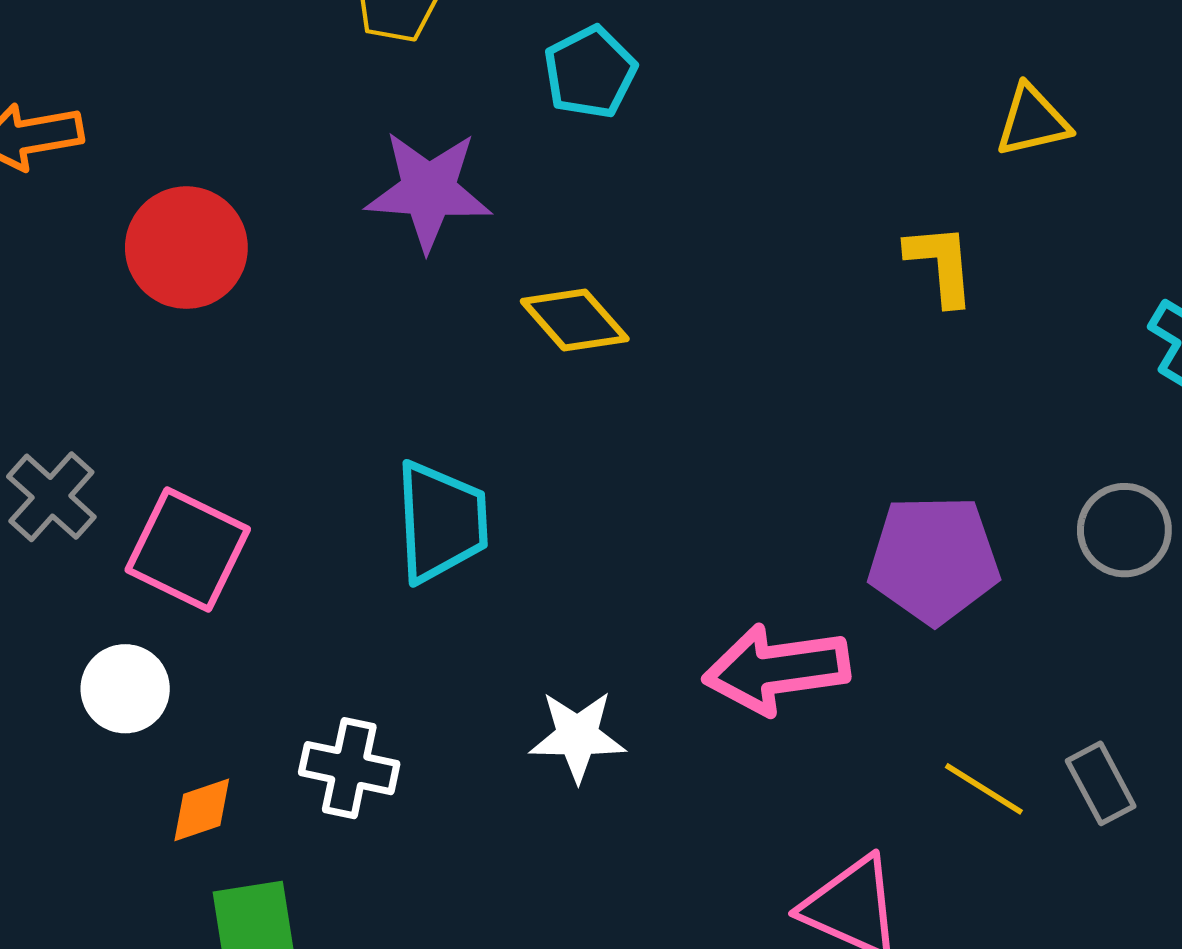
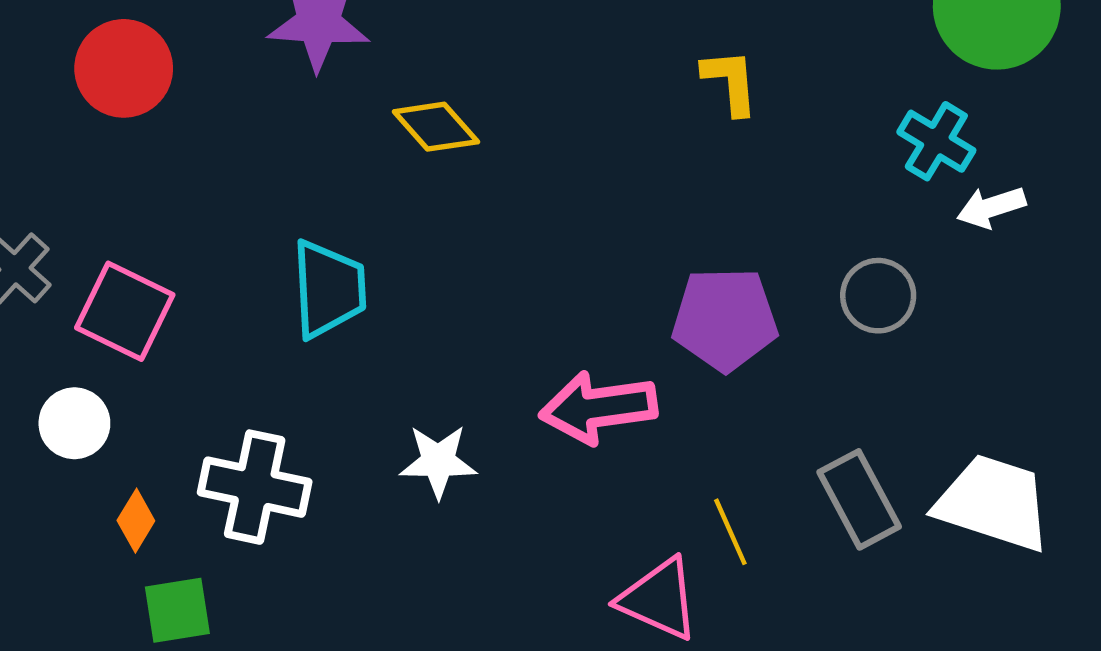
white cross: (349, 768) -> (255, 487), size x1.4
gray rectangle: (1101, 783) -> (859, 499), size x1.5
yellow line: (984, 789) -> (730, 532), moved, turned 34
orange diamond: (202, 810) -> (136, 521), turned -40

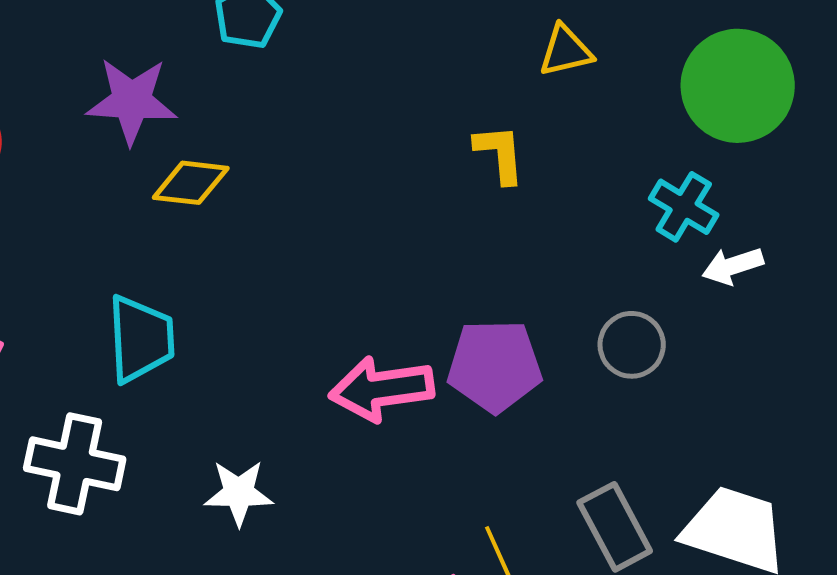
yellow diamond: (436, 127) -> (191, 183), moved, turned -42
pink arrow: (598, 408) -> (382, 389), moved
white cross: (255, 487) -> (75, 464), moved

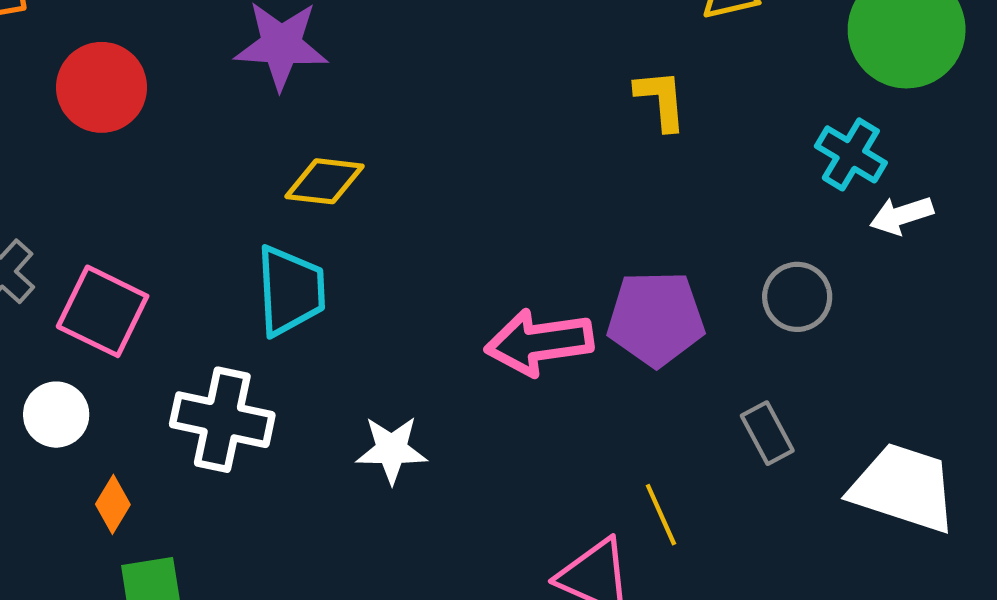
yellow diamond: (191, 183) -> (324, 181), moved
gray rectangle: (615, 527) -> (767, 433), moved, size x0.7

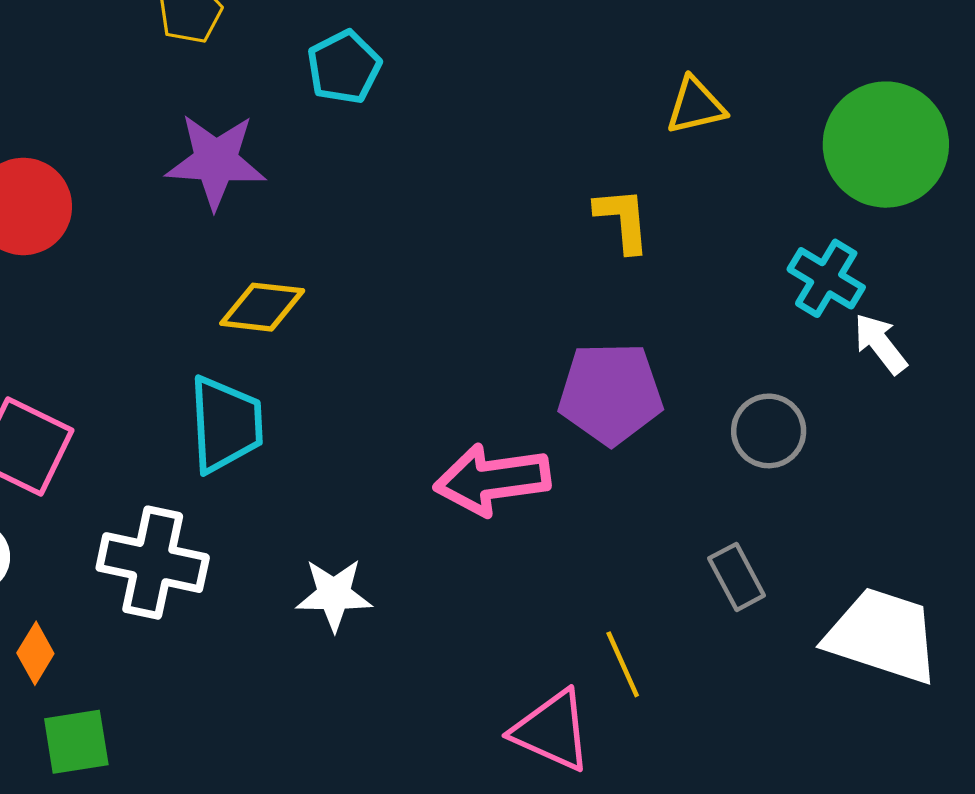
white arrow: (901, 215) -> (880, 344), turned 70
purple pentagon: (656, 319) -> (610, 393), moved

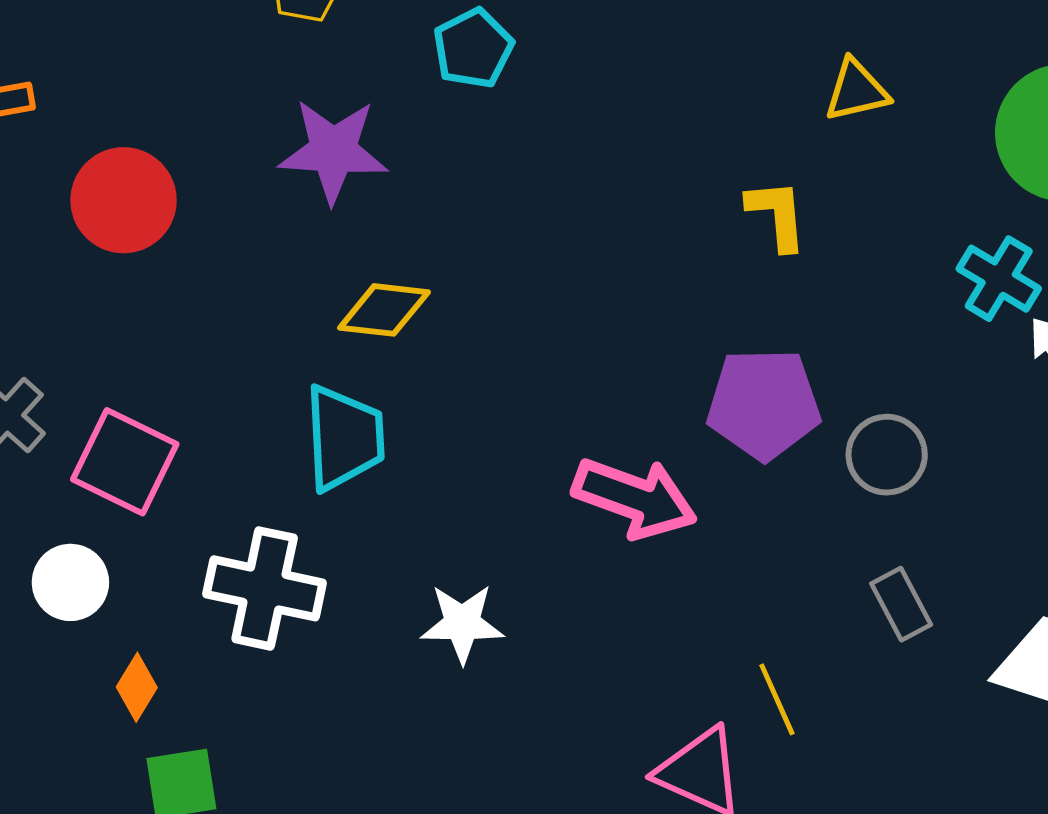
gray circle: (769, 431) -> (887, 455), moved
pink arrow: (492, 480) -> (635, 498), turned -152

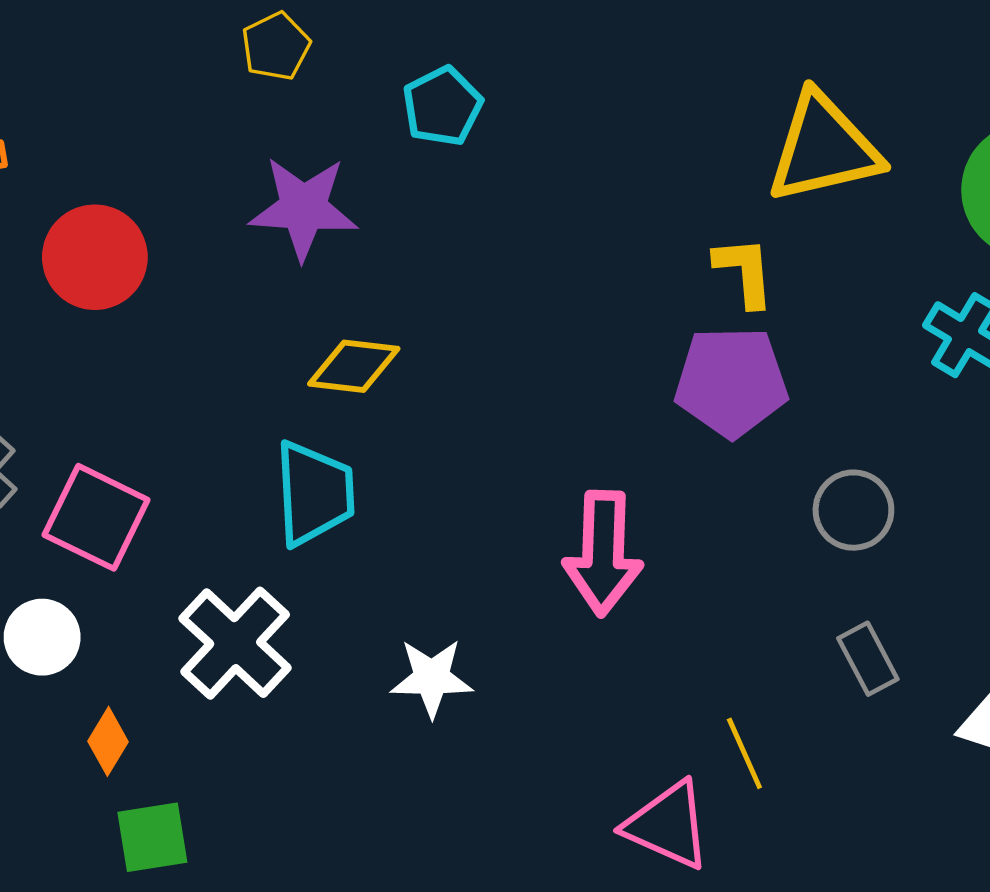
yellow triangle: (857, 91) -> (824, 148), size x1.8
purple pentagon: (764, 404) -> (731, 382), moved
pink arrow: (635, 498) -> (603, 553), turned 72
white cross: (265, 588) -> (235, 643), turned 31

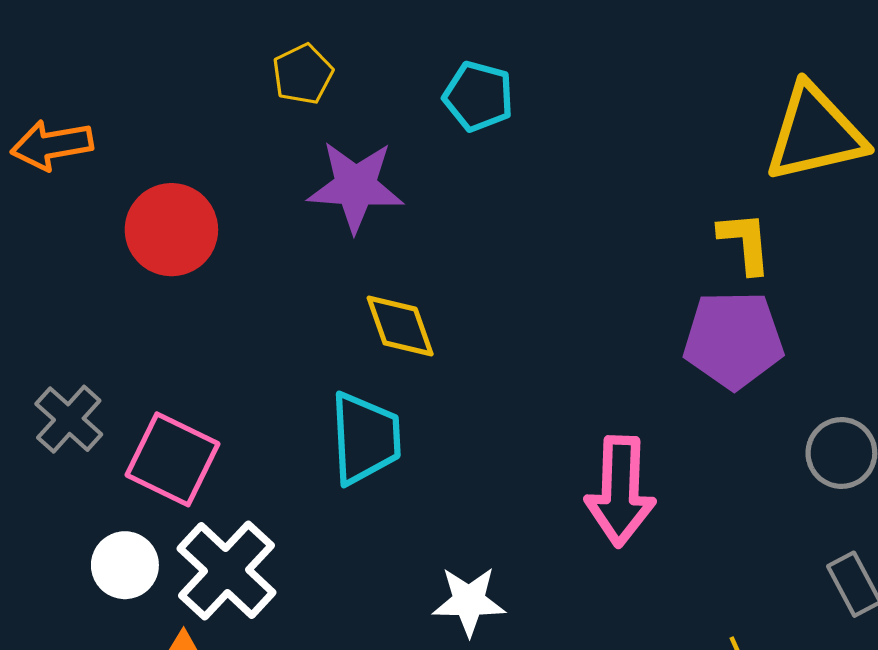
yellow pentagon: (276, 46) -> (303, 74), moved
cyan pentagon: (442, 106) -> (478, 96), turned -30
yellow diamond: (354, 366) -> (400, 326), turned 64
white cross: (235, 643) -> (226, 570), moved

